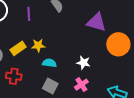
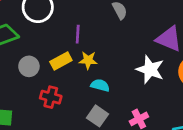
purple line: (29, 14) -> (78, 34), moved
white star: (83, 63) -> (150, 69), moved, size x1.5

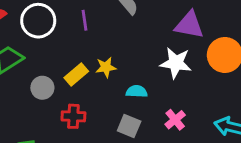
purple line: (78, 34) -> (85, 20), moved
cyan semicircle: (100, 85) -> (137, 91), moved

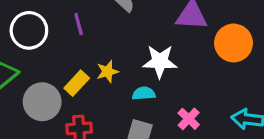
white star: (176, 63) -> (160, 61), moved
gray circle: (42, 88) -> (42, 102), size x1.5

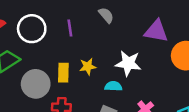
yellow rectangle: (77, 83) -> (63, 73), turned -48

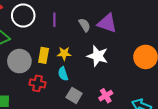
gray semicircle: (106, 15) -> (85, 25), moved
purple triangle: (156, 31) -> (107, 23), moved
cyan semicircle: (113, 86) -> (63, 74), moved, turned -120

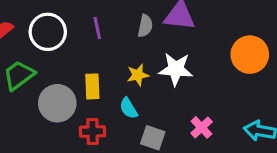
gray semicircle: (85, 25) -> (145, 26), turned 56
yellow star: (64, 53) -> (138, 75), moved

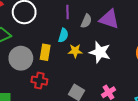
purple line: (97, 28) -> (68, 12), moved
cyan semicircle: (129, 108) -> (63, 35), moved, turned -144

